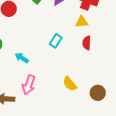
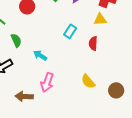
cyan rectangle: (56, 41) -> (70, 31), moved
red semicircle: (87, 43) -> (93, 43), moved

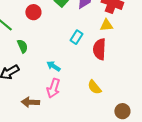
red semicircle: (93, 43) -> (99, 49), size x1.5
cyan arrow: (40, 55) -> (53, 66), moved
brown circle: (116, 90) -> (122, 111), moved

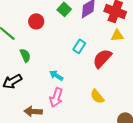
yellow triangle: (106, 25) -> (117, 35), moved
red semicircle: (99, 49) -> (102, 58), turned 40

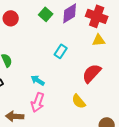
red circle: (36, 21) -> (11, 18), moved
red semicircle: (102, 58) -> (92, 73), moved

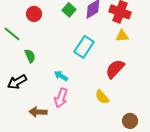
cyan rectangle: (61, 51) -> (84, 47), size x1.5

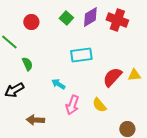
yellow triangle: (122, 36) -> (134, 75), moved
cyan rectangle: (84, 47) -> (81, 55), turned 50
pink arrow: (61, 98) -> (72, 105), moved

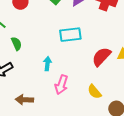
cyan arrow: (58, 84) -> (47, 64), turned 64
yellow semicircle: (99, 105) -> (94, 92), moved

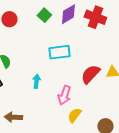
pink arrow: (61, 85) -> (64, 95), moved
yellow semicircle: (94, 92) -> (74, 115), moved, turned 77

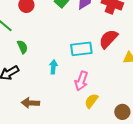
cyan rectangle: (59, 52) -> (81, 49), moved
red semicircle: (90, 74) -> (108, 39), moved

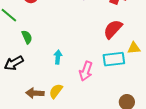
cyan rectangle: (81, 49) -> (114, 59), moved
yellow semicircle: (91, 101) -> (56, 91), moved

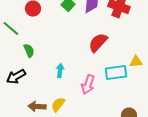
red semicircle: (113, 29) -> (98, 43), moved

